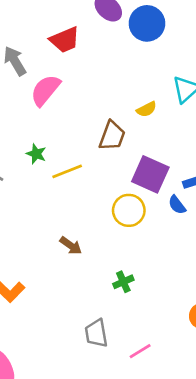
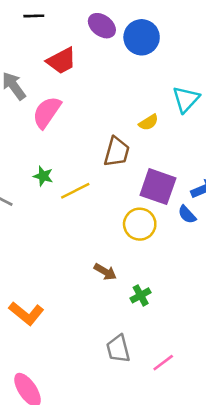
brown arrow: (71, 246) -> (105, 272), moved

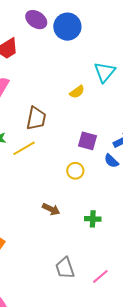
brown trapezoid: (117, 152) -> (36, 118), moved
purple square: (158, 187) -> (88, 141), size x0.7
yellow circle: (140, 224) -> (75, 171), size x0.7
green cross: (141, 295) -> (93, 219), moved, turned 35

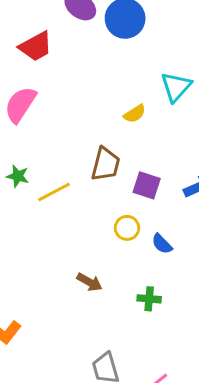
brown trapezoid: (36, 118) -> (106, 164), moved
blue semicircle: (111, 161) -> (162, 244), moved

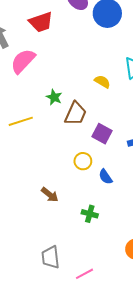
yellow semicircle: (135, 114) -> (102, 82), turned -126
green star: (18, 176) -> (54, 97), moved
yellow line: (54, 192) -> (21, 121), moved

